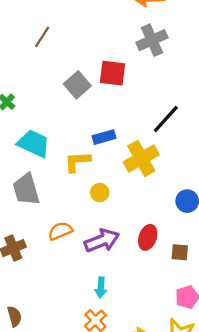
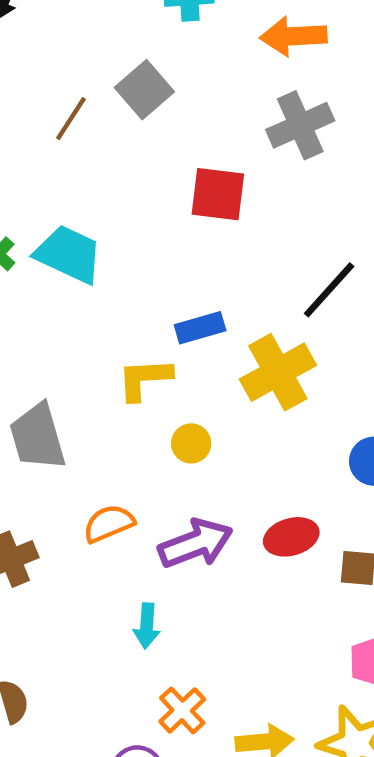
gray square: (77, 85) -> (144, 90), moved
cyan trapezoid: (34, 144) -> (69, 254), moved
red ellipse: (148, 237) -> (291, 537), turned 55
cyan arrow: (101, 287) -> (147, 626), moved

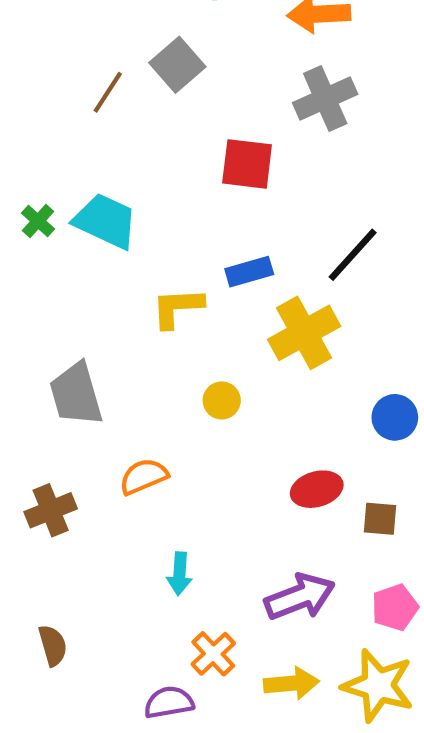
blue rectangle: (200, 328) -> (249, 272), moved
yellow L-shape: (144, 379) -> (177, 308), moved
purple arrow: (196, 544) -> (300, 597), moved

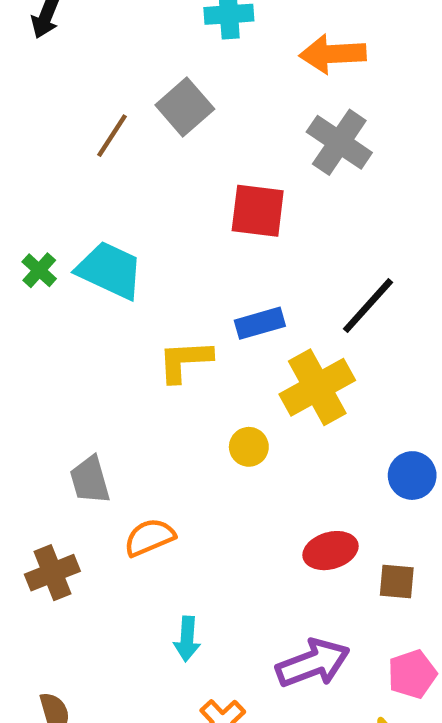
gray cross: (325, 99) -> (339, 142), turned -32
gray trapezoid: (76, 394) -> (90, 480), moved, size x0.7
yellow circle: (222, 400) -> (249, 447), moved

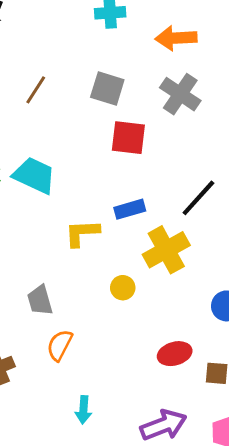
gray square: (185, 107) -> (107, 89), moved, turned -32
gray trapezoid: (90, 480) -> (40, 300), moved
orange semicircle: (150, 537) -> (60, 345), turned -40

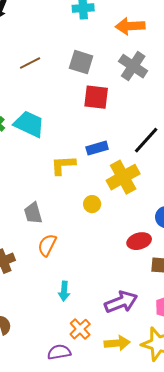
brown line: (36, 90) -> (30, 63), turned 30
red ellipse: (175, 354) -> (139, 241), moved

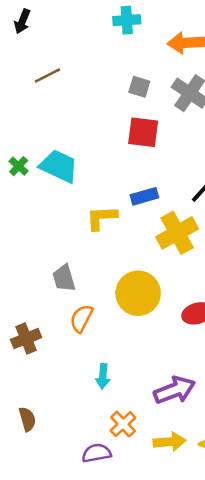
gray square: (81, 62) -> (139, 87), moved, size x0.7
brown line: (30, 63) -> (47, 76), moved
yellow circle: (92, 204) -> (138, 293), moved, size x2.0

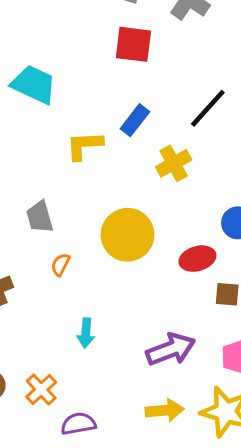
blue rectangle: (144, 196) -> (135, 120), turned -36
yellow cross: (177, 233) -> (174, 163), size x0.7
orange semicircle: (81, 318) -> (61, 265), size x0.7
orange cross: (123, 424) -> (41, 389), moved

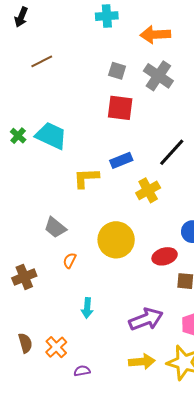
blue rectangle: (135, 120) -> (121, 160), turned 30
gray trapezoid: (40, 217) -> (55, 227), turned -35
purple semicircle: (78, 424) -> (82, 371), size x0.7

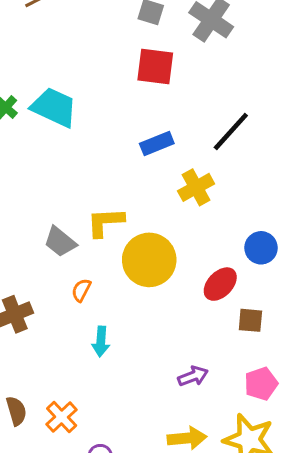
yellow L-shape: (86, 178) -> (105, 222), moved
red ellipse: (165, 256) -> (220, 284), turned -30
cyan arrow: (87, 308) -> (101, 341), moved
purple arrow: (146, 319) -> (193, 376), size x0.6

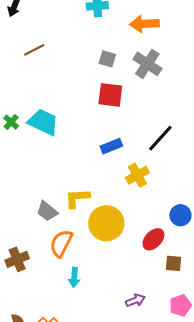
orange semicircle: (81, 290) -> (61, 243), size x1.8

